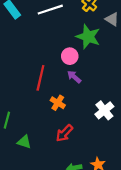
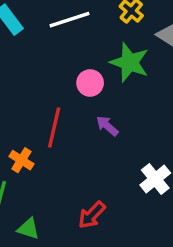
pink circle: (70, 56) -> (90, 83), moved
orange cross: (58, 103) -> (21, 160), moved

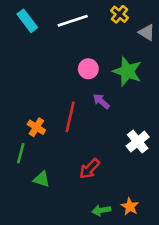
green star: (130, 62) -> (127, 71), moved
red line: (54, 128) -> (70, 117), moved

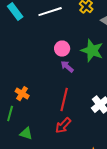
purple arrow: (101, 101) -> (67, 67), moved
red line: (70, 117) -> (64, 100), moved

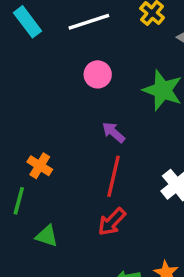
pink circle: (62, 49) -> (98, 74), moved
purple arrow: (67, 67) -> (113, 132), moved

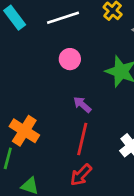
orange cross: (40, 166) -> (24, 131), size x1.5

